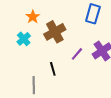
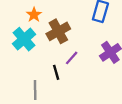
cyan cross: (24, 39) -> (24, 39), size x1.5
purple line: (77, 54) -> (72, 58), moved

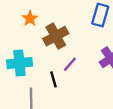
cyan cross: (24, 39) -> (19, 63), moved, turned 35

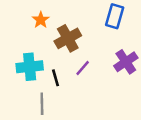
black line: (53, 79) -> (55, 78), moved

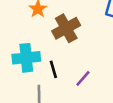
purple line: (83, 68) -> (83, 78), moved

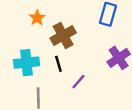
black line: (53, 69) -> (58, 64), moved

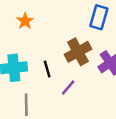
brown cross: (63, 36) -> (78, 52), moved

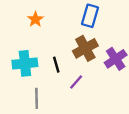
blue rectangle: (99, 17) -> (90, 16), moved

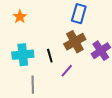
orange star: (35, 19) -> (20, 17), moved

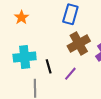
blue rectangle: (79, 14) -> (70, 14), moved
black line: (50, 56) -> (49, 66), moved

